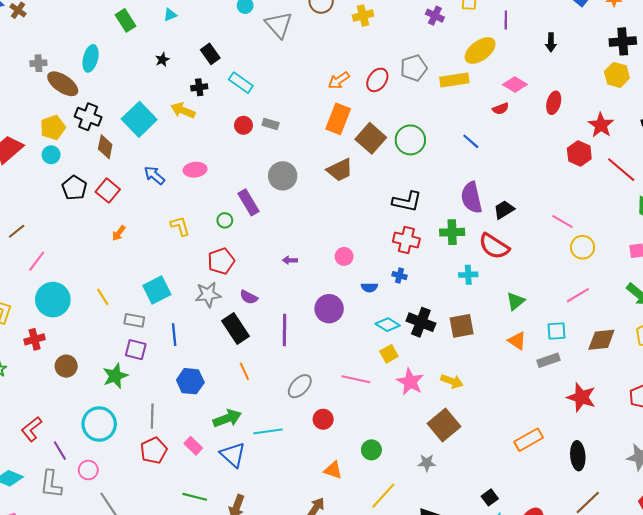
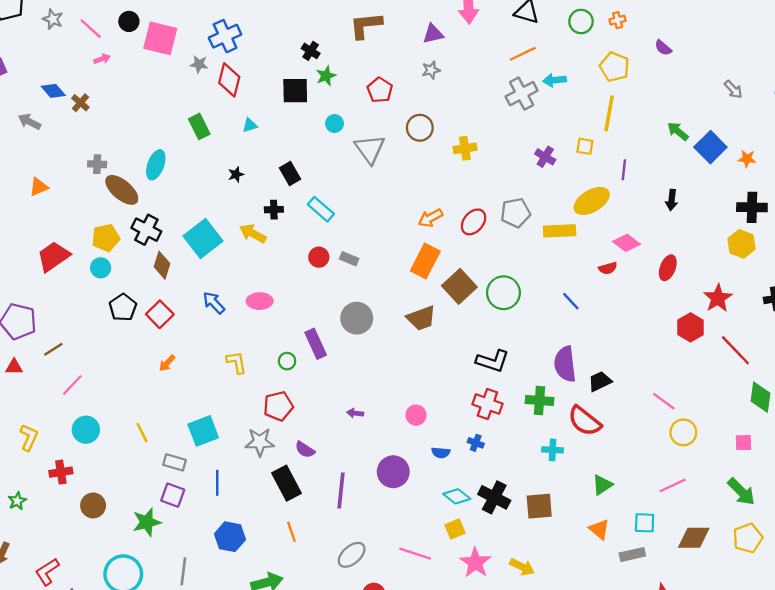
cyan circle: (53, 300) -> (86, 430), size x0.7

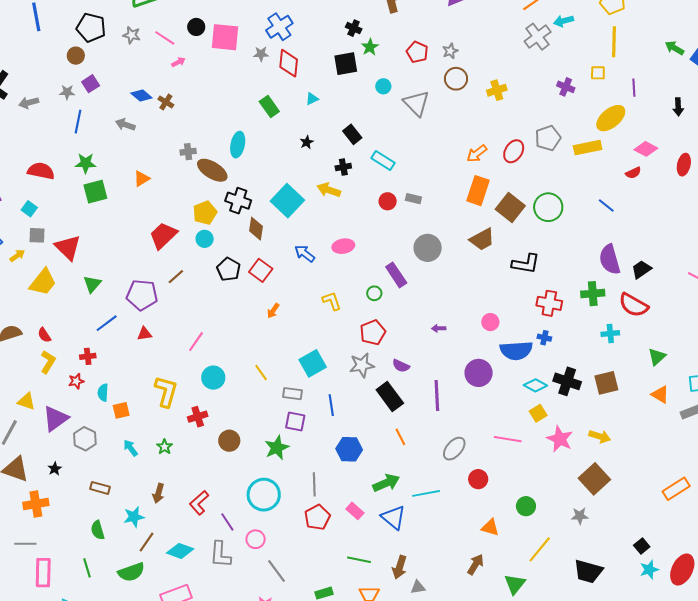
gray star: (431, 70) -> (450, 51), moved
brown line: (53, 349) -> (176, 277), moved
black L-shape: (493, 361) -> (526, 264), moved
yellow L-shape: (29, 437) -> (166, 392), size x1.4
blue semicircle: (441, 453) -> (516, 350), size x2.0

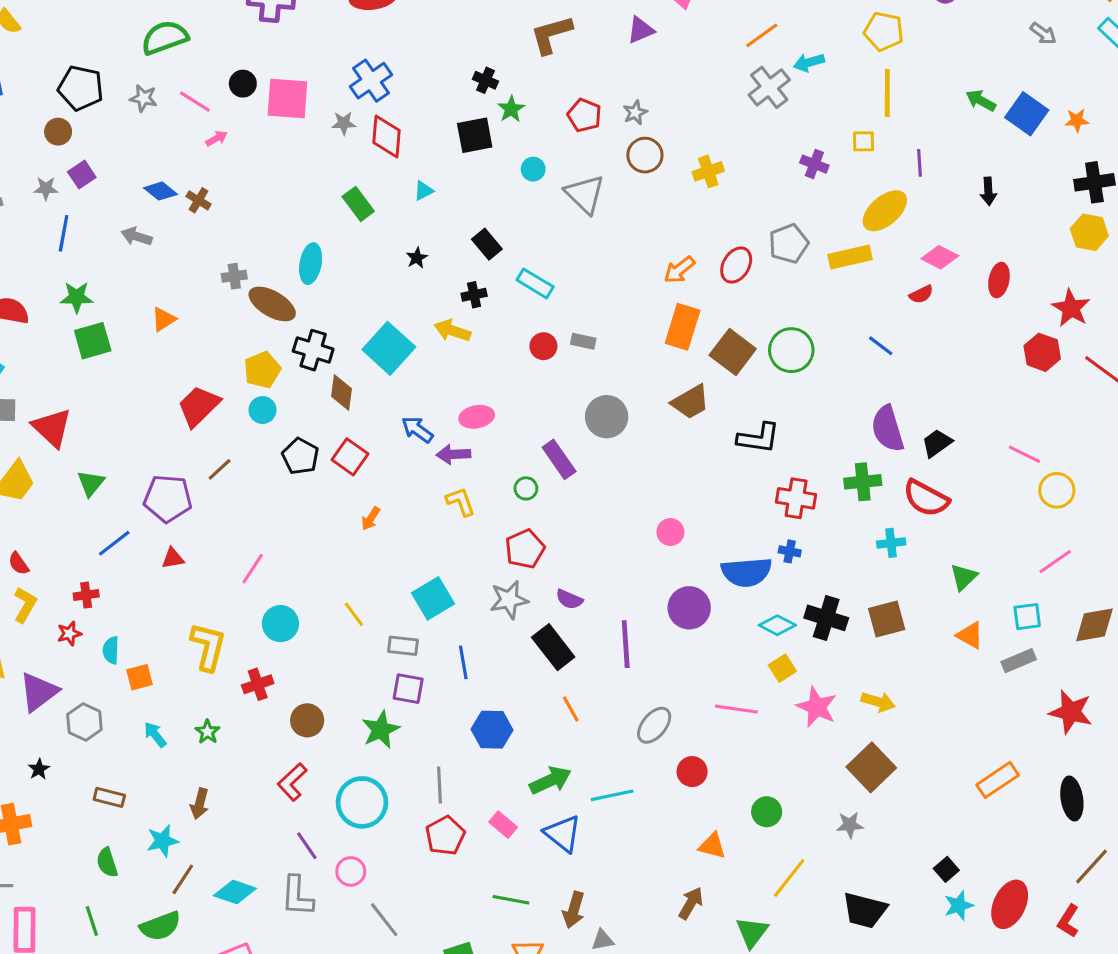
pink circle: (490, 322) -> (670, 532), moved
purple arrow: (439, 328) -> (453, 454), moved, size x1.5
red L-shape: (199, 503) -> (292, 782), moved

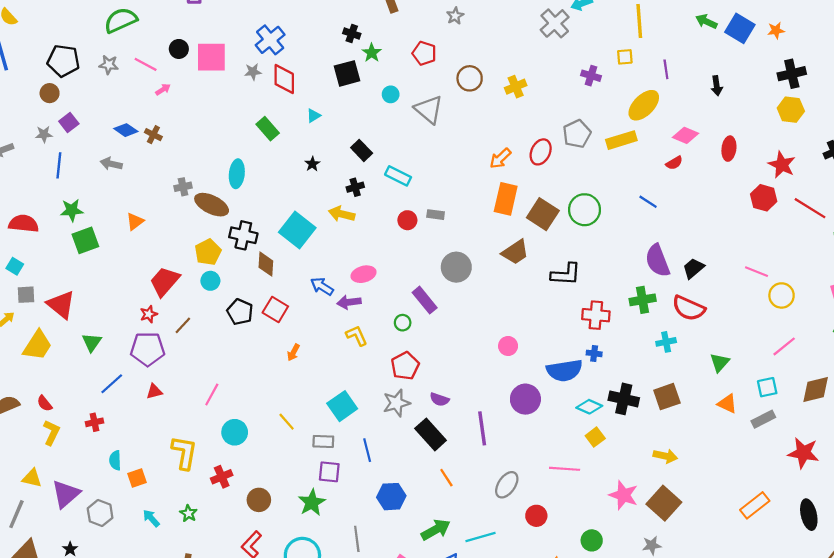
gray star: (635, 113) -> (455, 16), moved
red star: (69, 634) -> (149, 314), moved
pink star: (817, 707) -> (624, 495), moved

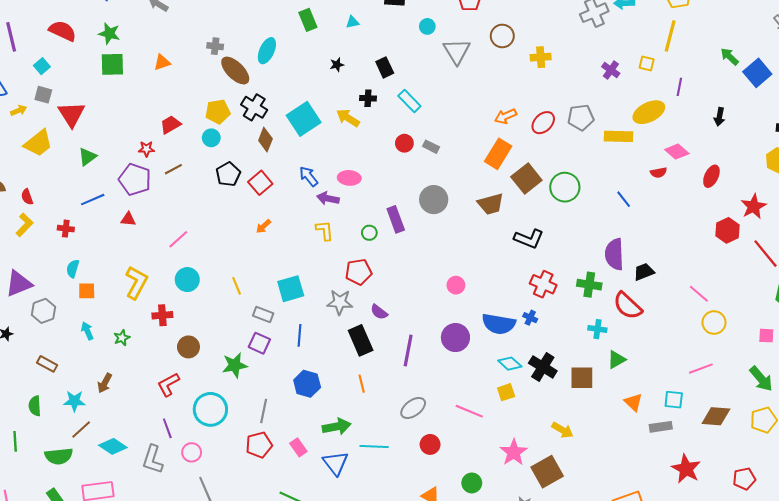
red trapezoid: (165, 281) -> (170, 125), size x0.7
green triangle: (720, 362) -> (616, 360), moved

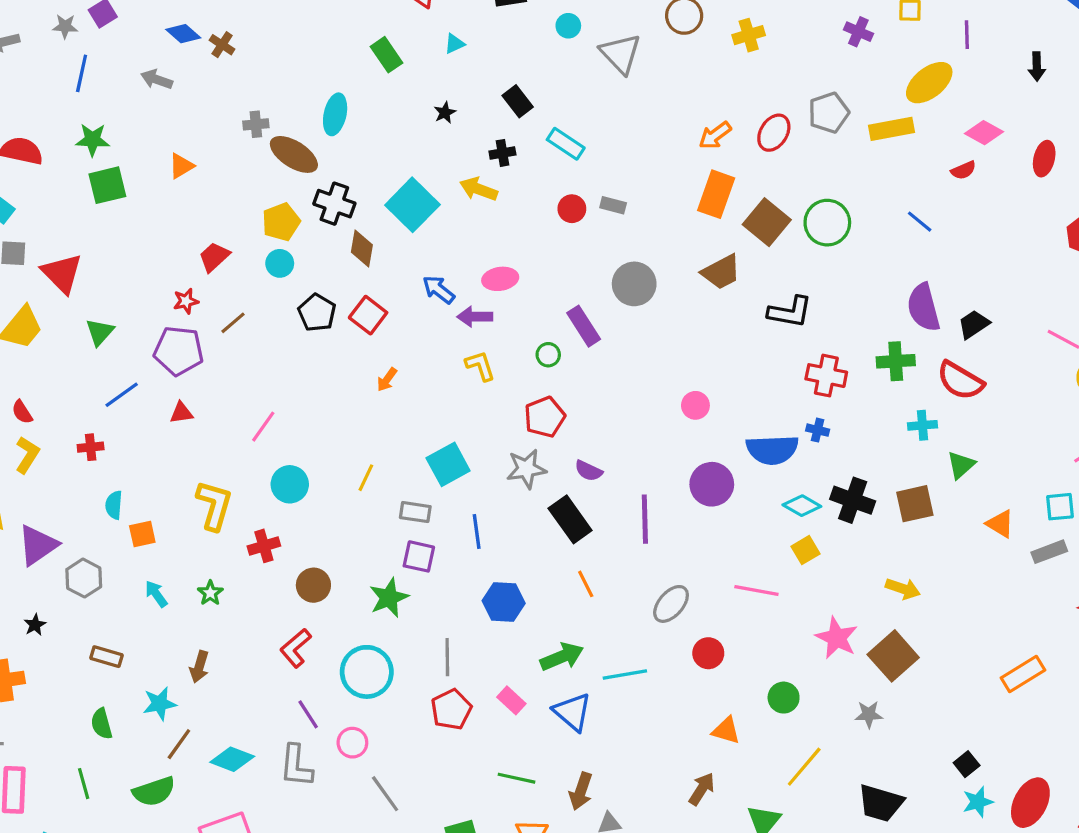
yellow line: (237, 286) -> (366, 478), turned 60

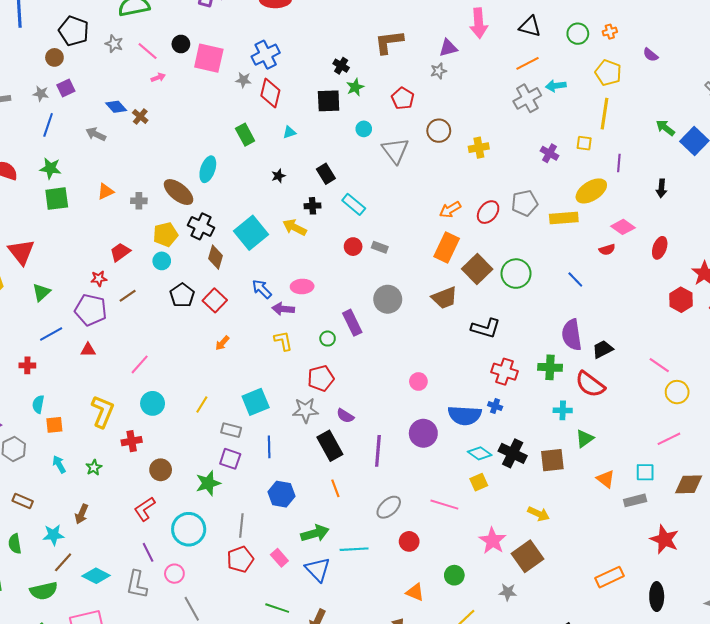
gray cross: (256, 124) -> (139, 201), moved

